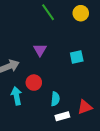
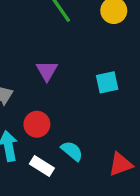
cyan semicircle: (55, 99) -> (72, 151), turned -56
white rectangle: (62, 116) -> (42, 166), moved, turned 48

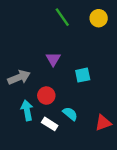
cyan square: (107, 82) -> (83, 75), moved

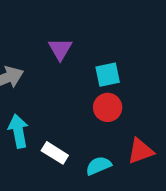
red circle: (46, 96) -> (108, 107), moved
cyan semicircle: (70, 114) -> (99, 166), moved, turned -63

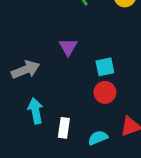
white rectangle: (55, 153) -> (64, 128), turned 66

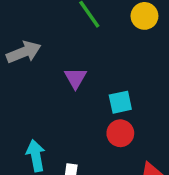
gray arrow: (26, 70) -> (24, 52), moved

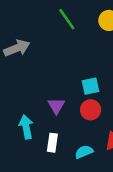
purple triangle: (75, 78) -> (56, 106), moved

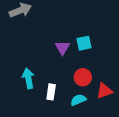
purple triangle: (56, 106) -> (62, 48), moved
red circle: (91, 110) -> (83, 77), moved

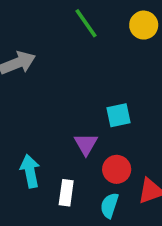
purple triangle: (62, 48) -> (86, 144), moved
cyan semicircle: (78, 100) -> (109, 205), turned -49

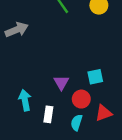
cyan square: (118, 115) -> (95, 77), moved

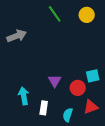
cyan square: (95, 77) -> (93, 76), moved
red circle: (81, 99) -> (78, 88), moved

